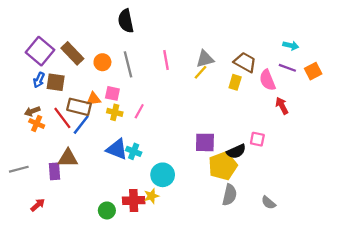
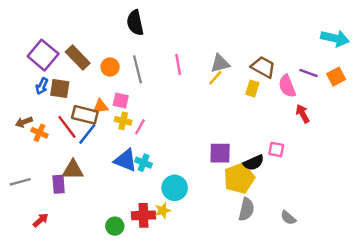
cyan arrow: (291, 45) -> (335, 38), moved, size x1.6
brown arrow: (32, 111) -> (24, 122), moved
pink line: (139, 111) -> (140, 127), moved

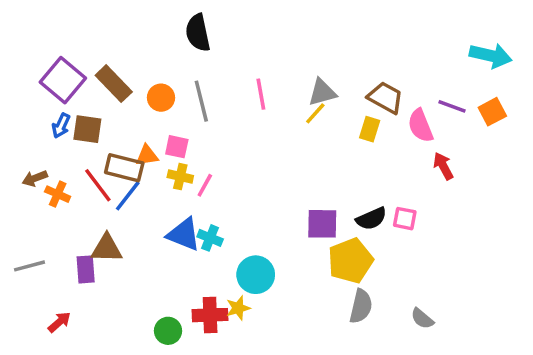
black semicircle: (254, 163) -> (371, 219), moved

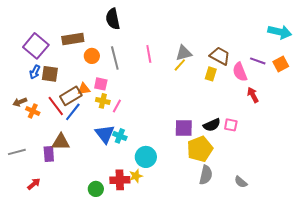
brown rectangle: (114, 84) -> (73, 39), moved, turned -55
brown rectangle: (124, 168) -> (71, 96), turned -45
blue triangle: (184, 234) -> (105, 134), turned 30

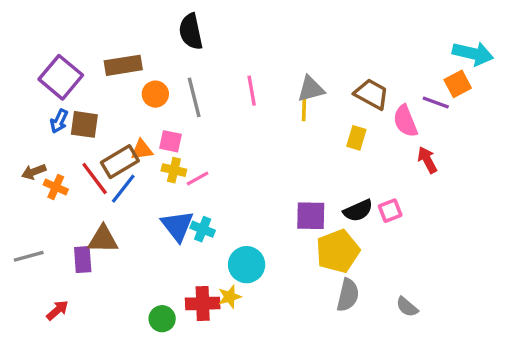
orange square: (281, 64) -> (458, 84), moved
yellow line: (180, 65) -> (304, 109), turned -40
yellow rectangle: (211, 74) -> (356, 138), moved
pink line: (117, 106) -> (198, 178), turned 32
pink square: (231, 125) -> (390, 211), turned -32

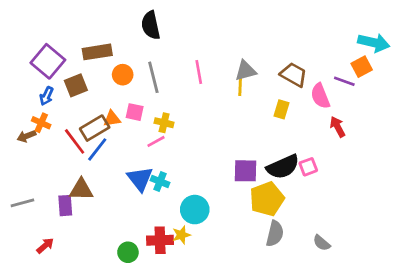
brown square: (84, 124) -> (76, 85), moved, turned -30
yellow cross: (174, 170) -> (164, 123), moved
orange cross: (56, 187) -> (41, 123), moved
black semicircle: (358, 211) -> (283, 167), size x1.4

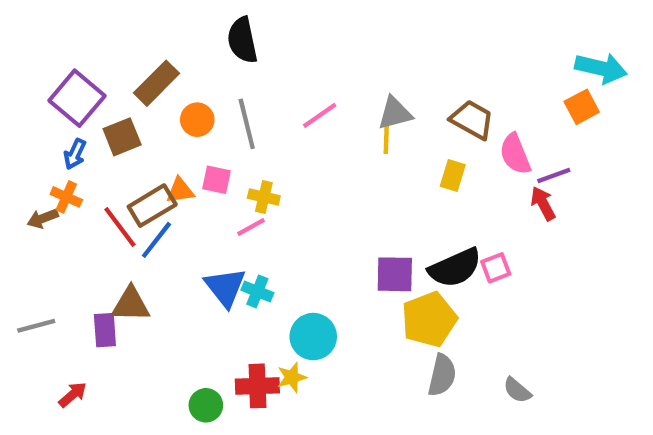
brown rectangle: (97, 52) -> (156, 83), turned -36
pink line: (199, 72) -> (320, 115), turned 65
purple line: (344, 81) -> (554, 175), moved, turned -40

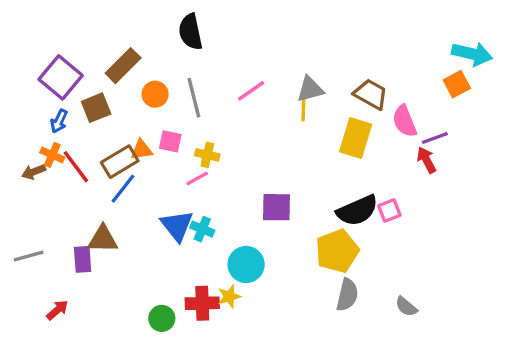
yellow rectangle: (453, 175) -> (356, 138), size x1.6
red line: (120, 227) -> (76, 167), moved
purple square: (395, 274) -> (276, 207), moved

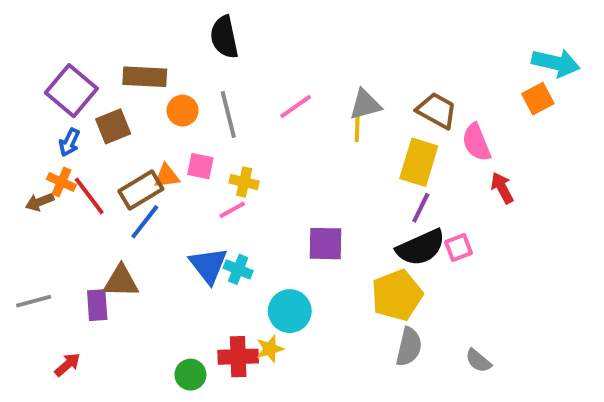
brown rectangle: (123, 66) -> (145, 77), turned 48
purple line: (435, 138) -> (421, 208), moved, turned -44

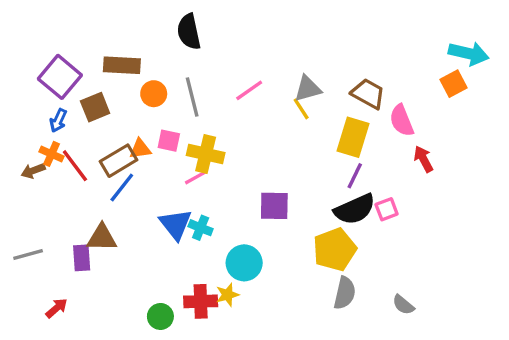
yellow line: (357, 128) -> (301, 109), turned -35
yellow cross: (244, 182) -> (206, 154), size x1.5

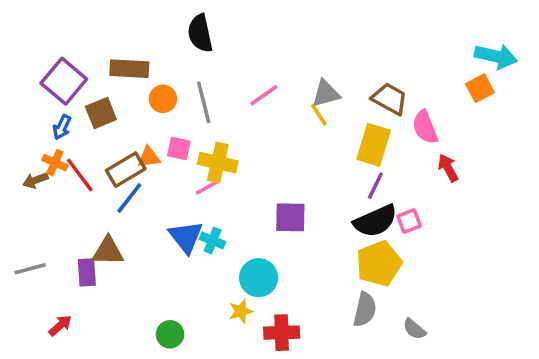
yellow pentagon: (335, 249) -> (379, 264), moved
red cross: (201, 301) -> (282, 333), moved
gray semicircle: (403, 305) -> (414, 329), moved

